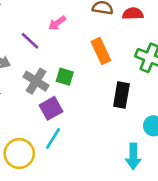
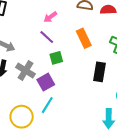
purple line: (30, 41) -> (47, 37), moved
green square: (65, 77) -> (56, 58), turned -32
gray cross: (36, 81) -> (25, 71), moved

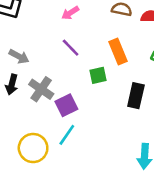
pink arrow: (50, 17) -> (70, 13), moved
green square: (56, 58) -> (98, 75), moved

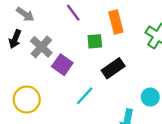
black rectangle: (136, 96) -> (113, 68), moved, turned 35
purple square: (66, 105) -> (62, 65), turned -36
cyan line: (67, 135) -> (85, 96), moved

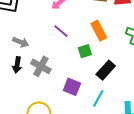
purple square: (62, 65) -> (72, 87), moved
cyan line: (85, 96) -> (98, 98), moved

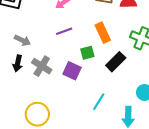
purple line: (61, 31) -> (64, 31), turned -63
black rectangle: (106, 70) -> (116, 62), moved
purple square: (72, 87) -> (72, 71), moved

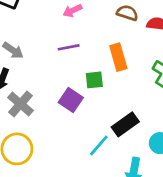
black rectangle: (116, 62) -> (125, 124), moved
gray cross: (42, 66) -> (21, 104), moved

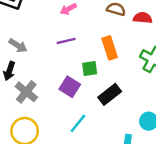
black rectangle: (125, 124) -> (110, 94), moved
cyan line: (99, 145) -> (78, 123), moved

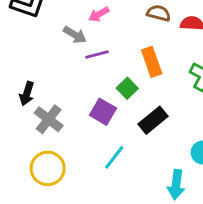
gray arrow: (18, 46) -> (75, 35), moved
green square: (90, 68) -> (127, 88), turned -35

